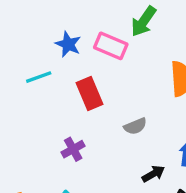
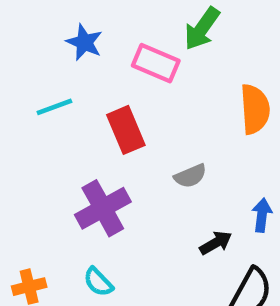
blue star: (68, 44) -> (84, 42), moved
purple cross: (73, 149) -> (103, 208), size x1.6

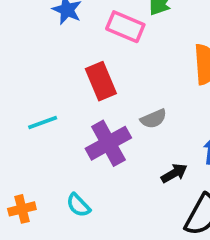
cyan line: (54, 107) -> (43, 123), moved
purple cross: (103, 208) -> (108, 143), moved

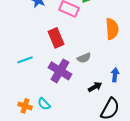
purple cross: (108, 143) -> (60, 71), turned -30
orange cross: (22, 209) -> (25, 106), moved, turned 32

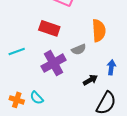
orange semicircle: (112, 29) -> (99, 31), moved
red rectangle: (56, 38) -> (49, 28), turned -48
purple cross: (60, 71) -> (54, 63), turned 30

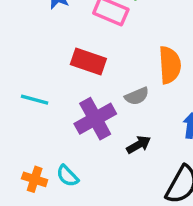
cyan line: (17, 52) -> (35, 100), turned 35
black arrow: (90, 80) -> (139, 145), moved

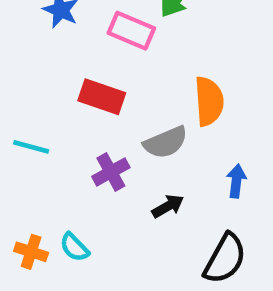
gray semicircle: (137, 96) -> (166, 142), size x1.4
purple cross: (95, 119) -> (111, 172), size x0.7

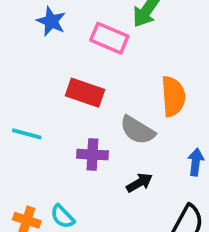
gray semicircle: (166, 142) -> (137, 130), turned 54
purple cross: (111, 172) -> (92, 155), turned 32

